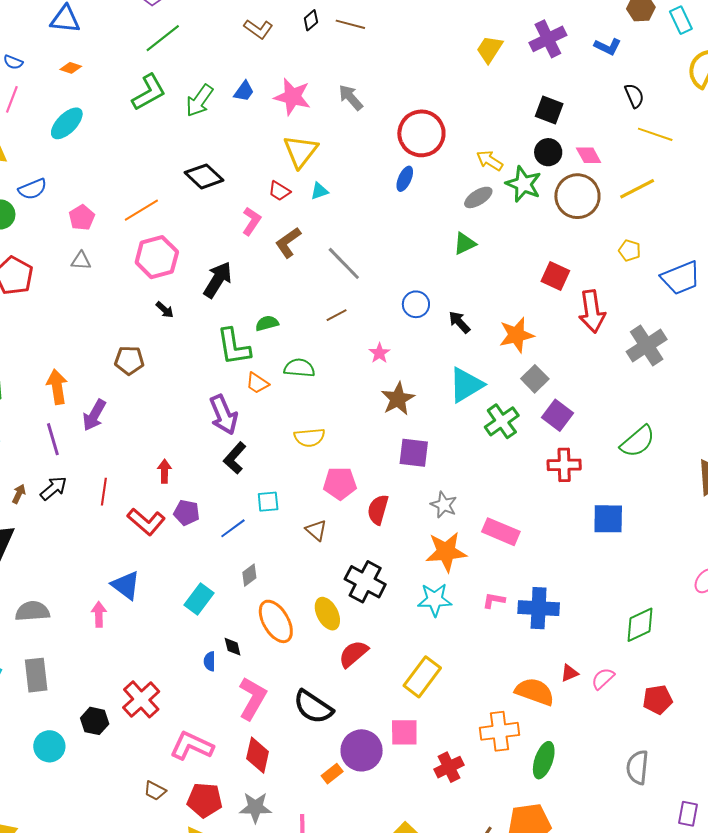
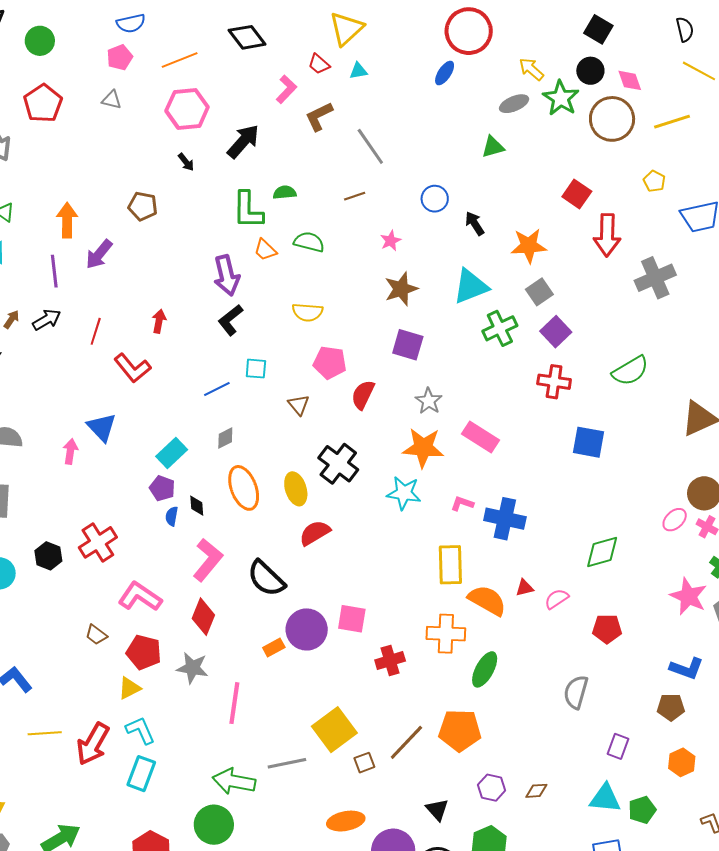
blue semicircle: (33, 189) -> (131, 23), moved
purple pentagon: (187, 513) -> (162, 488), moved
yellow rectangle: (422, 677) -> (450, 565), moved, turned -48

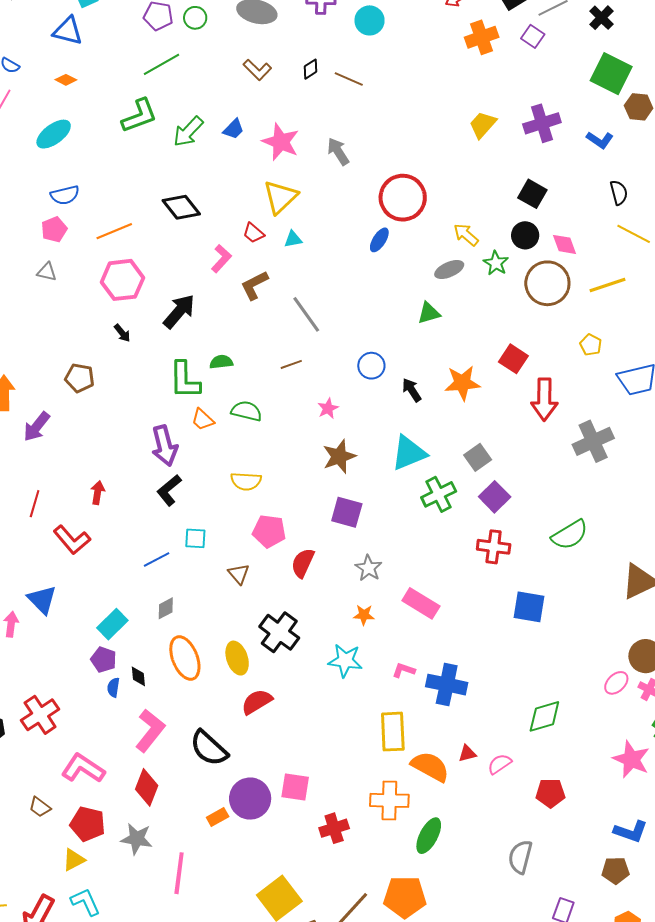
green star: (561, 98) -> (496, 263), size x0.7
orange star: (529, 246) -> (462, 383), moved
orange star: (423, 448) -> (364, 615), size x0.5

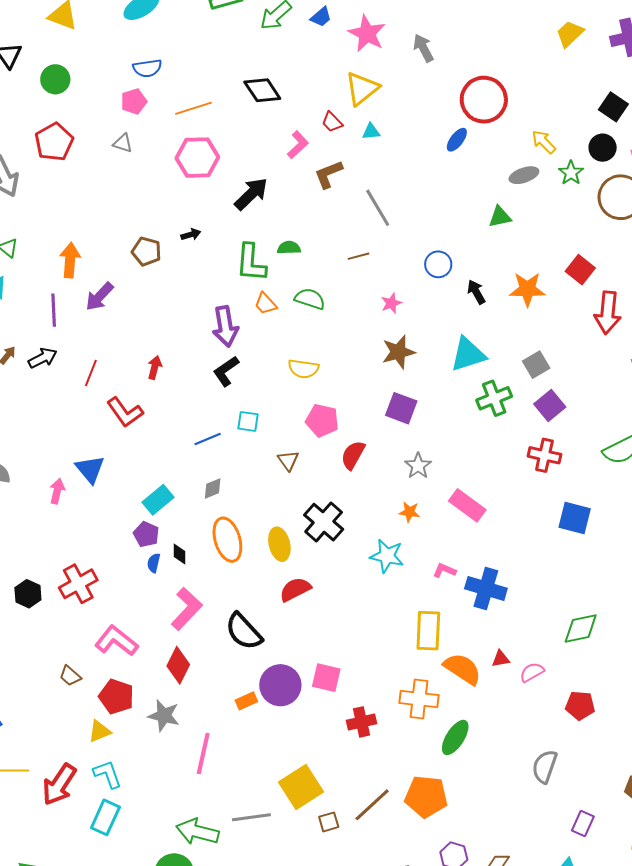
black arrow: (122, 333) -> (191, 235), moved, turned -72

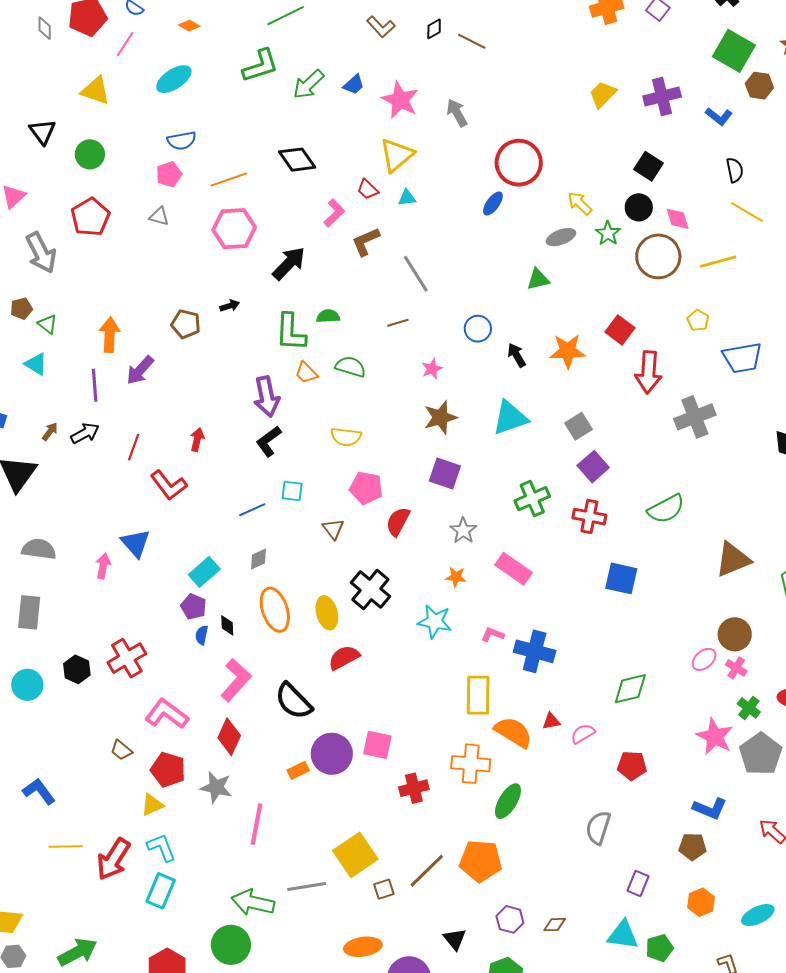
green cross: (494, 398) -> (532, 499), moved

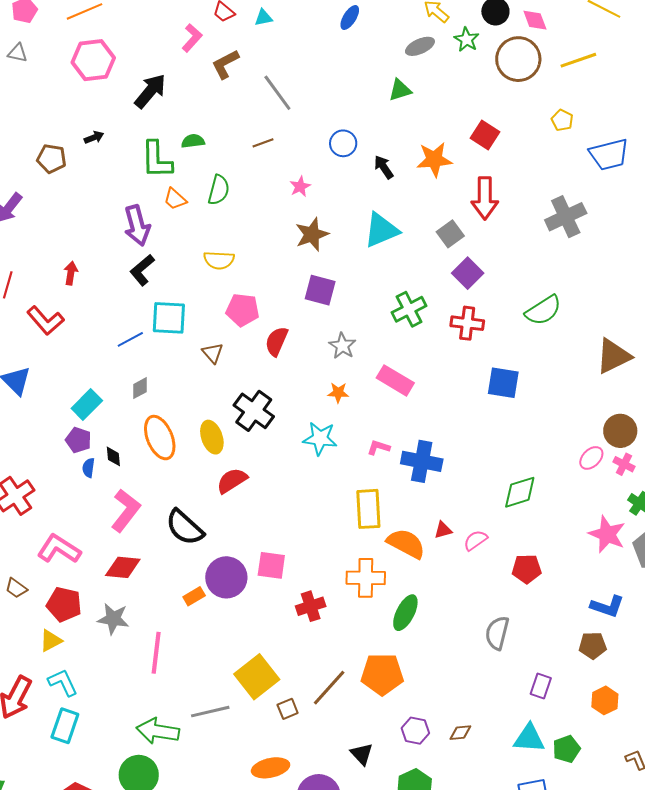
green semicircle: (350, 367) -> (219, 190), turned 92
red arrow: (648, 372) -> (485, 198), moved
cyan square: (292, 491) -> (169, 318), size x1.6
red diamond: (229, 737) -> (123, 567), turned 75

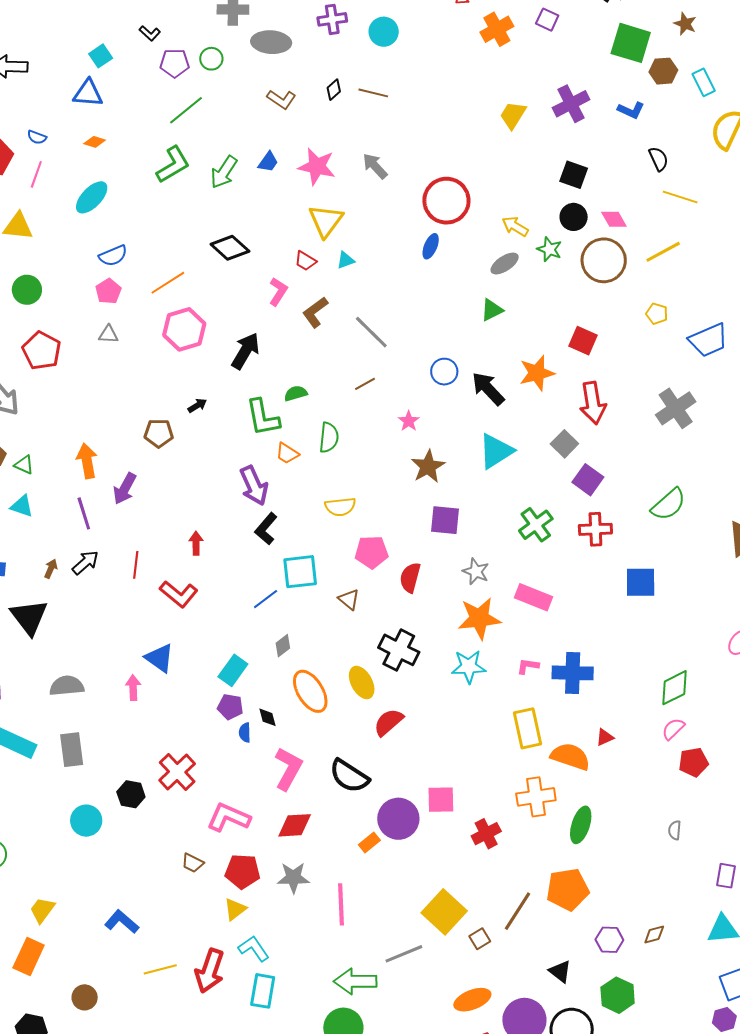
black arrow: (384, 167) -> (488, 389), size x1.5
orange star: (338, 393) -> (479, 618), size x2.0
pink semicircle: (475, 540) -> (673, 729), moved
gray semicircle: (497, 633) -> (675, 830), size x0.6

